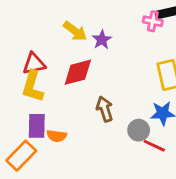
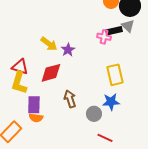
red triangle: (34, 64) -> (20, 67), turned 30
purple rectangle: (37, 126) -> (34, 105), moved
red line: (154, 146) -> (105, 138), moved

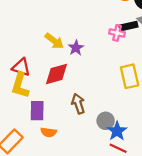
blue star: (111, 102) -> (117, 131), moved, turned -30
orange semicircle: (36, 118) -> (49, 132), moved

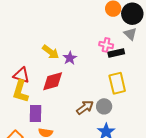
black rectangle: (128, 26) -> (116, 53), moved
brown arrow: (78, 104) -> (85, 107), moved, turned 72
gray circle: (106, 121) -> (104, 106), moved

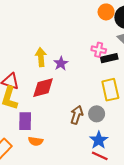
yellow arrow: (51, 52) -> (41, 57), turned -132
brown arrow: (85, 107) -> (77, 115), turned -36

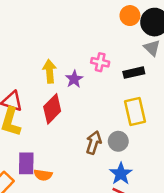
pink cross: (99, 50) -> (100, 62), moved
red diamond: (43, 88) -> (52, 109), turned -30
purple rectangle: (25, 121) -> (26, 163), moved

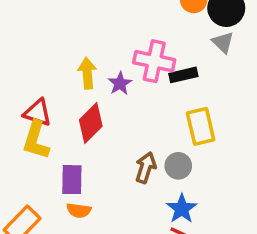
pink cross: (100, 62) -> (154, 61), size x1.6
black rectangle: (134, 73) -> (183, 75), moved
purple rectangle: (26, 163) -> (72, 180), moved

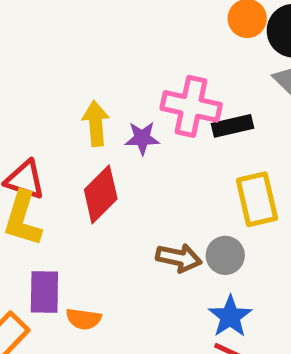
purple star: (120, 83) -> (142, 138), turned 30
brown arrow: (146, 168) -> (179, 258), turned 84
purple rectangle: (72, 180) -> (44, 292), moved

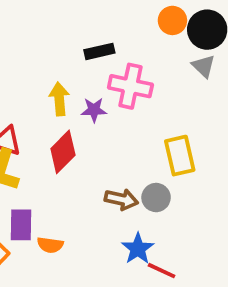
black rectangle: (233, 126) -> (99, 51), moved
blue star: (230, 316) -> (138, 249), moved

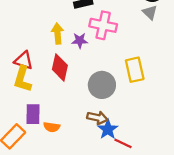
red diamond: (63, 152) -> (60, 67), turned -32
gray circle: (156, 198) -> (102, 85), moved, size x1.5
brown arrow: (121, 199) -> (97, 118), moved

